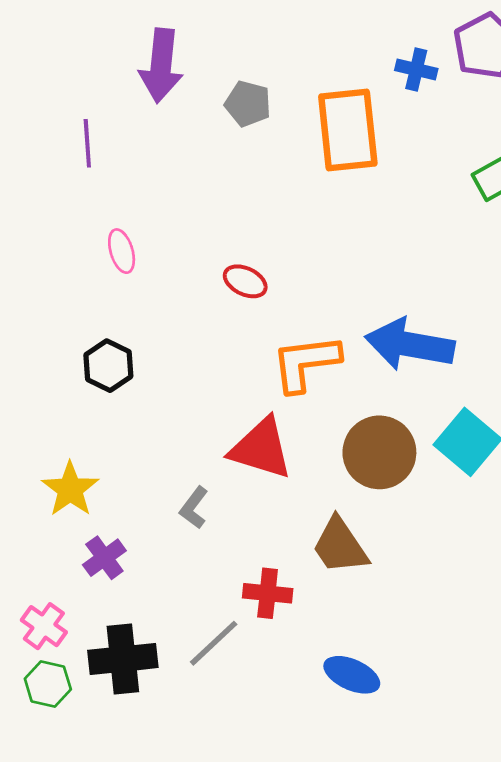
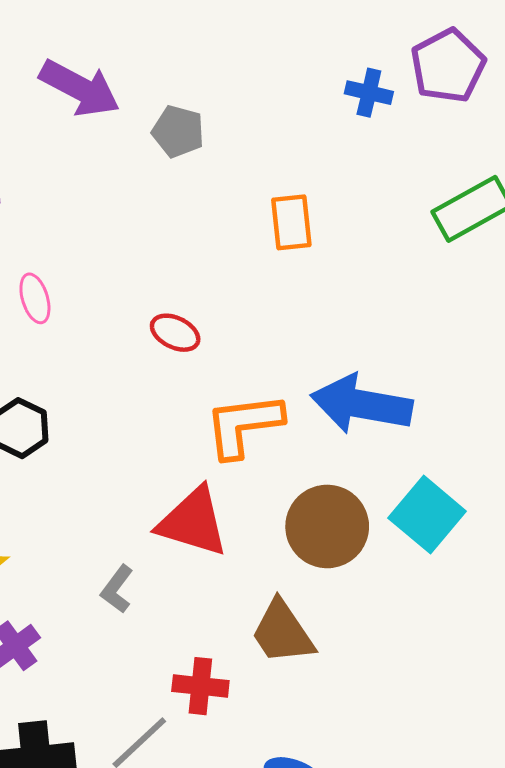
purple arrow: (161, 66) -> (80, 88), turned -68
orange rectangle: (348, 130) -> (291, 222), moved, size x0.6

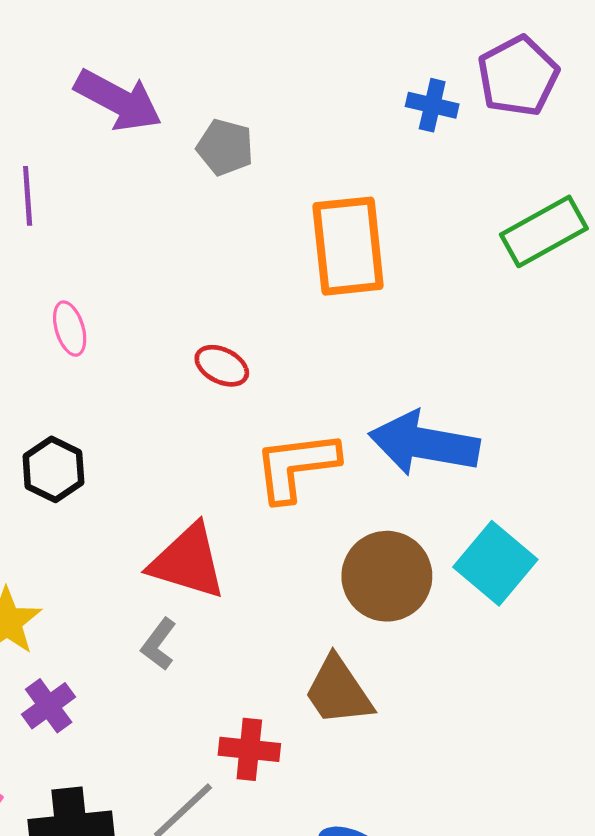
orange rectangle: (291, 222) -> (348, 246), size x1.6
red triangle: (193, 522) -> (188, 562), moved

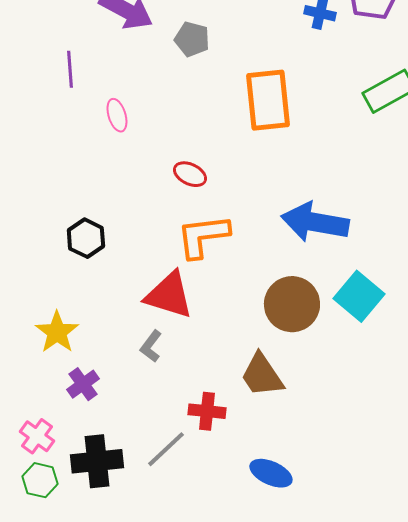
pink ellipse: (70, 329) -> (117, 115), moved
orange L-shape: (296, 466) -> (203, 236), moved

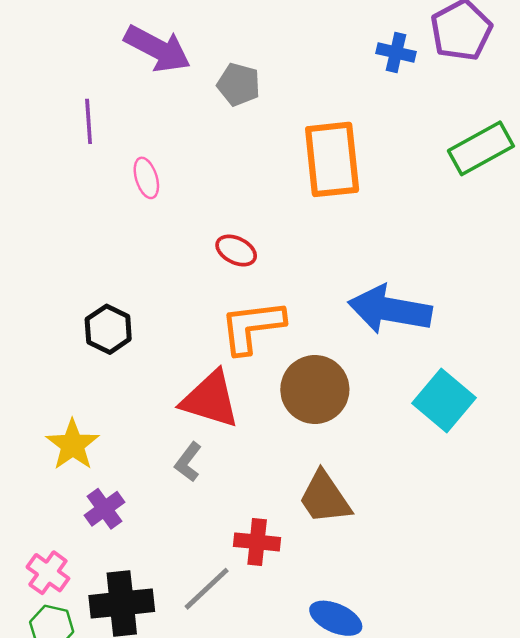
brown circle: (292, 304) -> (315, 389), moved

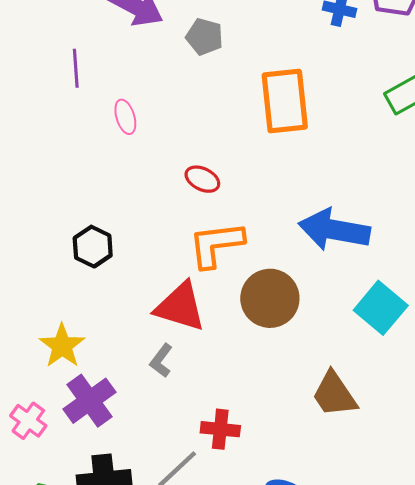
brown trapezoid: (325, 498) -> (334, 394), moved
purple cross: (105, 509) -> (89, 401), size x1.5
pink cross: (48, 573) -> (28, 421), moved

